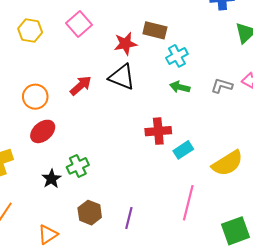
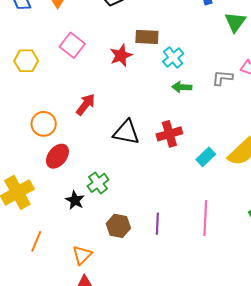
black triangle: (122, 77) -> (126, 132), moved
cyan rectangle: (183, 150) -> (206, 157), moved
pink line: (188, 203) -> (205, 218), moved

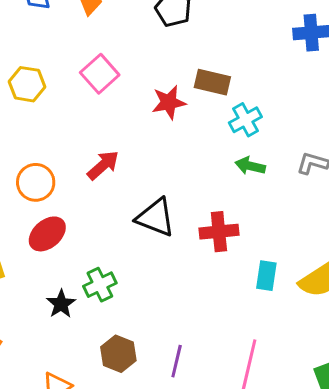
cyan rectangle: (206, 157) -> (266, 276), turned -48

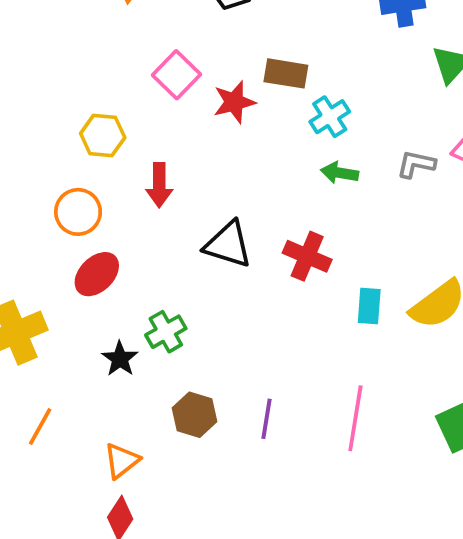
pink square: (100, 74) -> (176, 75), moved
yellow hexagon: (27, 84) -> (103, 135), moved
red arrow: (103, 165) -> (159, 185), turned 136
red cross: (219, 232) -> (307, 256), turned 33

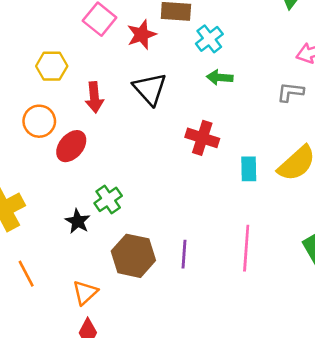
gray L-shape: (416, 164) -> (290, 92), moved
black triangle: (228, 244) -> (150, 89), moved, turned 36
red ellipse: (97, 274) -> (71, 146), moved
brown hexagon: (195, 415) -> (133, 256), size x1.4
orange line: (40, 427) -> (26, 274), turned -52

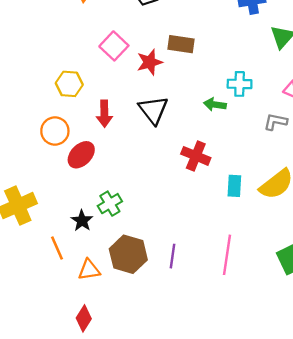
cyan cross: (209, 39) -> (240, 84), moved, turned 35
orange line: (26, 274) -> (57, 248), moved
orange triangle: (85, 293) -> (89, 270), moved, turned 30

